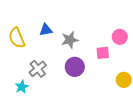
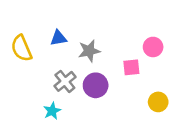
gray cross: (38, 69) -> (65, 81), moved
cyan star: (22, 87) -> (52, 111), moved

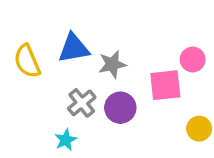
blue triangle: (59, 38) -> (74, 48), size x1.5
pink square: (131, 67) -> (165, 85), size x1.5

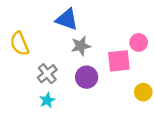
blue triangle: (74, 48) -> (67, 19), moved, turned 30
gray cross: (82, 103) -> (47, 74), moved

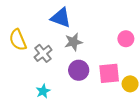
pink square: (119, 61) -> (109, 73), moved
gray cross: (47, 74) -> (43, 53), moved

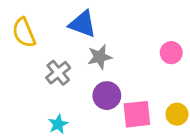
yellow semicircle: (18, 40) -> (24, 33), moved
pink square: (109, 73) -> (137, 114), moved

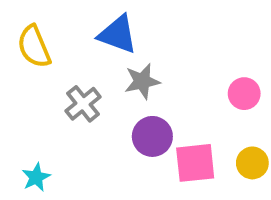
pink circle: (171, 53) -> (244, 94), moved
cyan star: (58, 124) -> (36, 177), moved

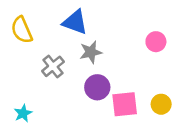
pink circle: (244, 94) -> (156, 42), moved

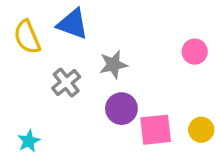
blue triangle: (75, 22) -> (73, 24), moved

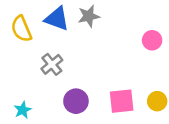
gray star: (113, 65) -> (89, 16), moved
purple circle: (121, 109) -> (76, 101), moved

